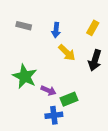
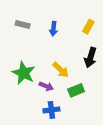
yellow arrow: (67, 53) -> (61, 70), moved
green rectangle: (69, 99) -> (76, 90), moved

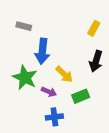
blue arrow: (53, 29) -> (42, 51), moved, size x1.6

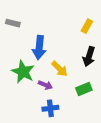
gray rectangle: (24, 26) -> (13, 23), moved
green rectangle: (81, 96) -> (84, 89), moved

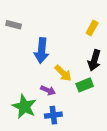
green star: (23, 72) -> (24, 107), moved
green rectangle: (84, 89) -> (85, 85), moved

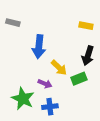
yellow rectangle: (92, 28) -> (86, 26), turned 72

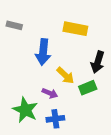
yellow rectangle: (86, 26) -> (75, 29), moved, size x1.5

